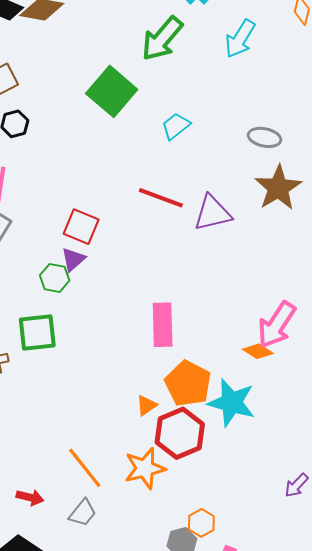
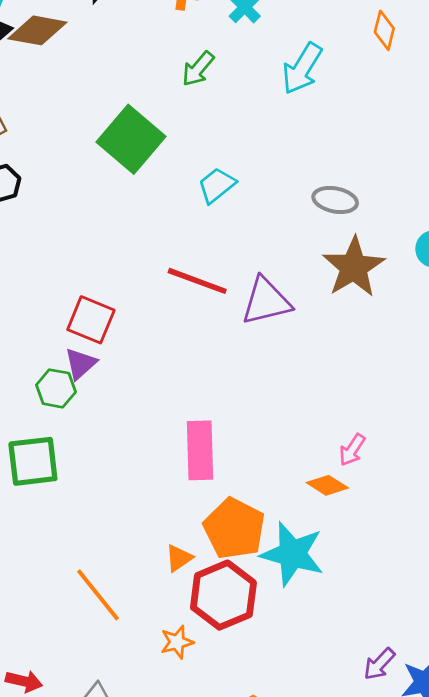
green arrow: (162, 39) -> (198, 69), size x0.6
pink arrow: (277, 325) -> (352, 450), size x0.5
orange line: (85, 468) -> (98, 595), moved
orange star: (145, 468) -> (177, 642), size x0.6

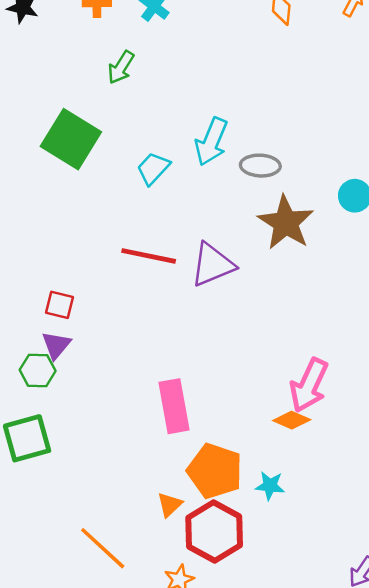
cyan arrow: (302, 68) -> (211, 142), moved
red square: (91, 320) -> (59, 305), size x0.7
pink arrow: (352, 450) -> (309, 385), size x1.8
cyan star: (292, 554) -> (270, 486), size x0.5

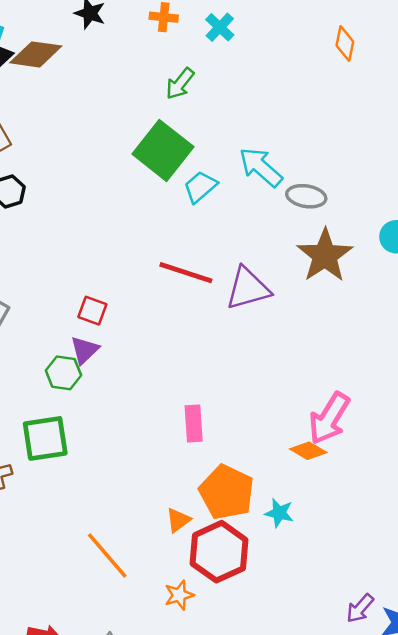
green square: (71, 139) -> (163, 150), moved
cyan arrow: (211, 142) -> (261, 167), turned 102
pink rectangle: (174, 406) -> (194, 424), size x0.7

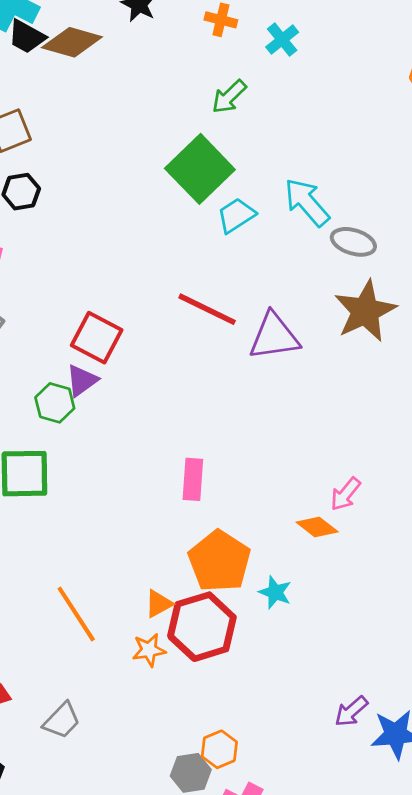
red square: (92, 311) -> (97, 338), size x1.5
pink arrow: (329, 418) -> (345, 494), size x0.6
orange triangle: (178, 520) -> (159, 604), moved
orange star: (179, 595) -> (149, 650), moved

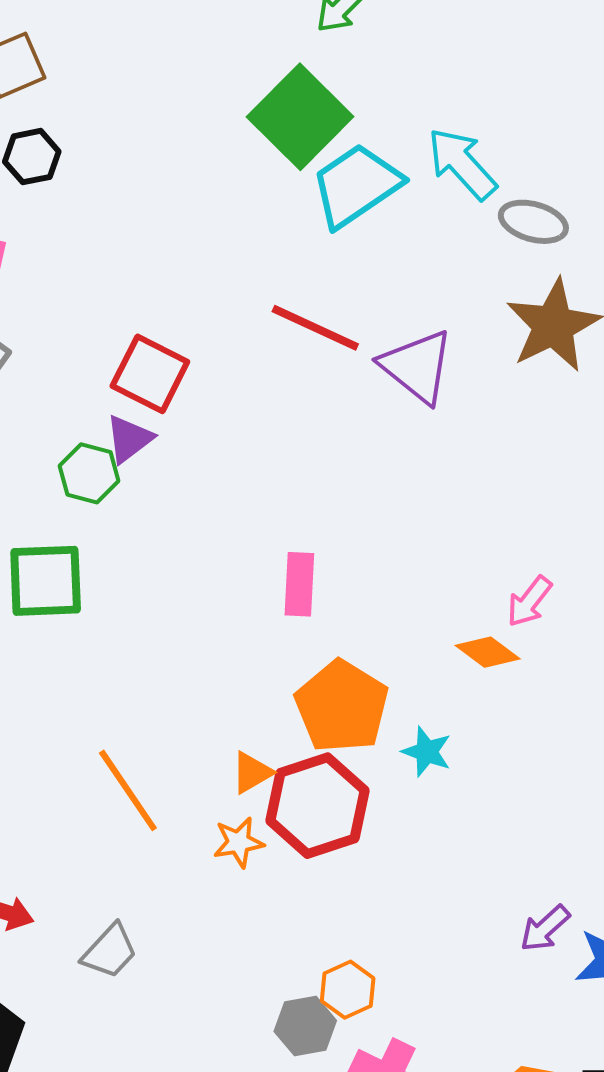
cyan trapezoid: (236, 215) -> (356, 185), size x1.6
purple triangle: (274, 336) -> (417, 366), turned 48

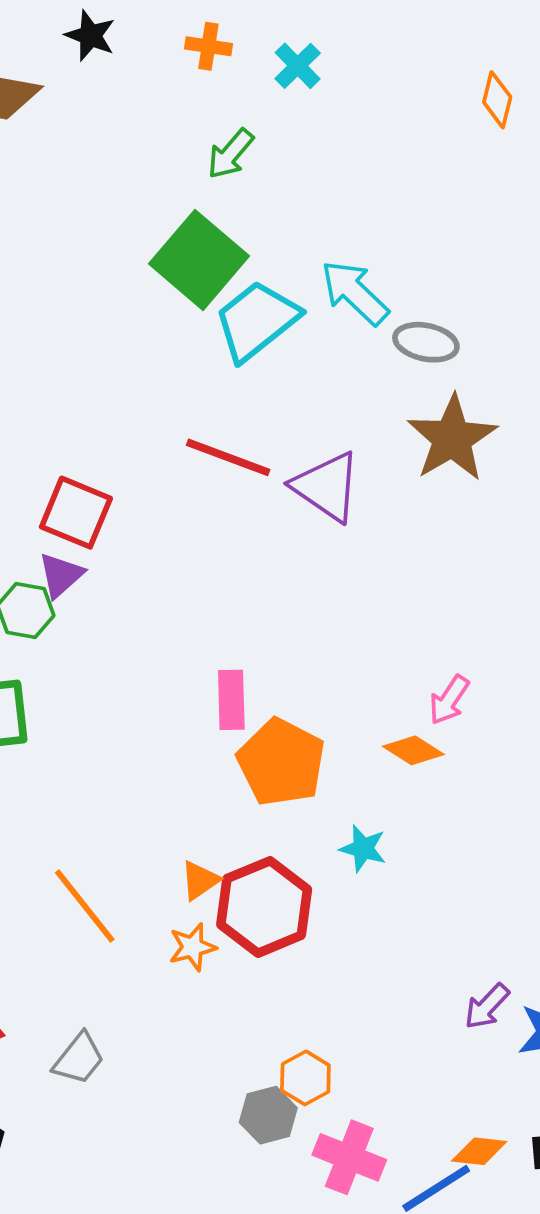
orange pentagon: (342, 706) -> (281, 762), moved

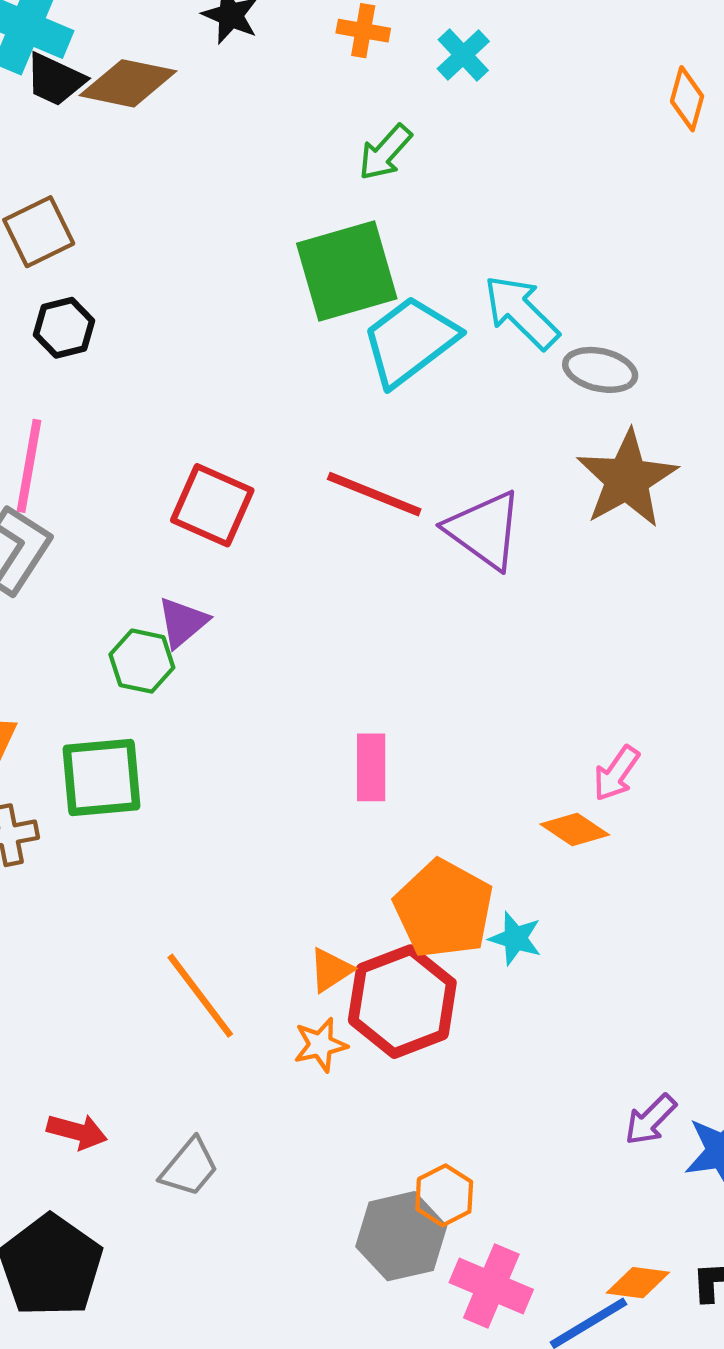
green square: (199, 260) -> (347, 271), turned 32
red square: (76, 513) -> (212, 505), moved
orange pentagon: (281, 762) -> (444, 909), moved
gray hexagon: (268, 1115) -> (401, 1236), size x1.4

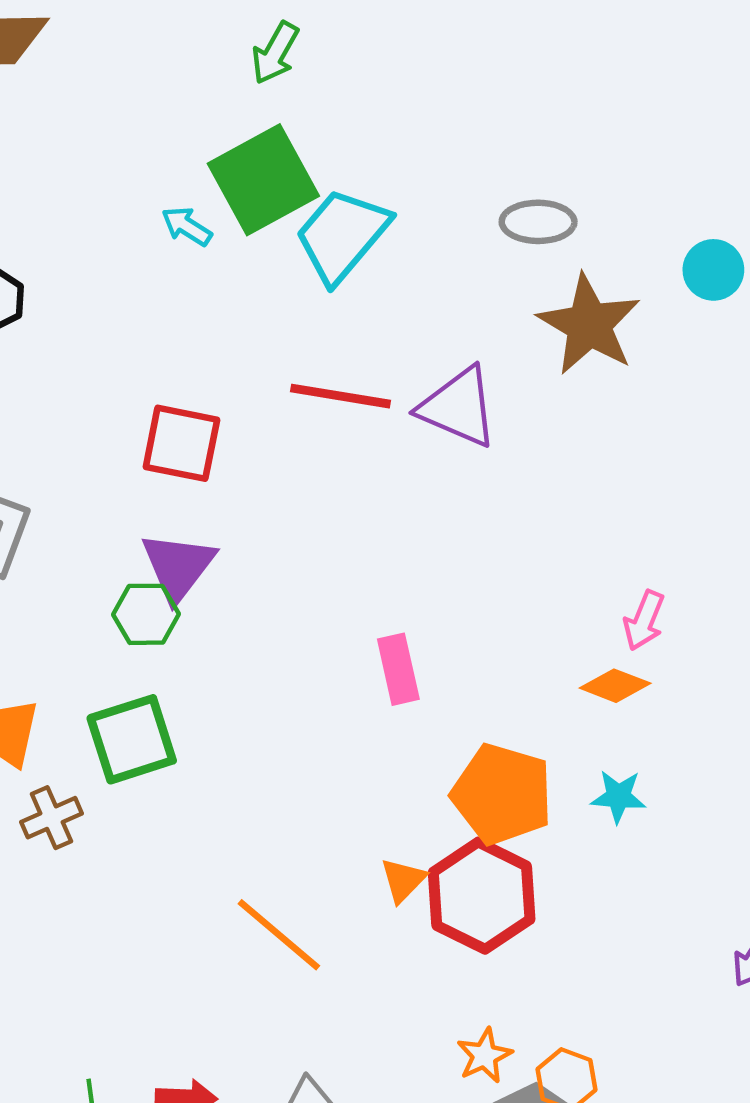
cyan arrow: (521, 312) -> (187, 226), moved, size x0.6
purple triangle: (183, 622) -> (178, 566), size x1.4
cyan star: (515, 938) -> (618, 797), moved
orange star: (320, 1045) -> (484, 1056), moved

